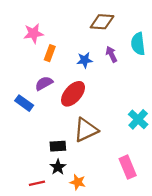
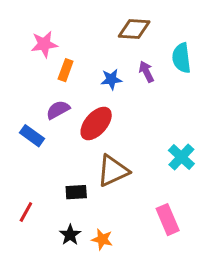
black star: (58, 167) -> (70, 235), moved
red line: (37, 183) -> (26, 212), moved, turned -49

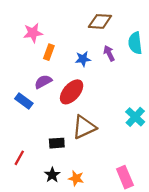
pink rectangle: (168, 220) -> (125, 177), moved

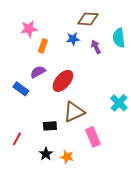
blue star: (83, 59) -> (73, 39), moved
pink rectangle: (125, 177) -> (93, 137), moved

